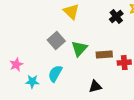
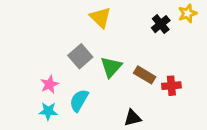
brown rectangle: (104, 55) -> (145, 75), turned 35
pink star: (16, 65) -> (50, 84), moved

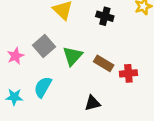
black cross: (161, 24) -> (105, 16), moved, turned -35
pink star: (50, 84) -> (15, 56), moved

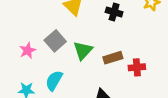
brown rectangle: (104, 63) -> (113, 58), turned -48

